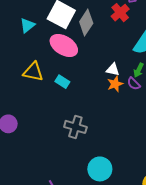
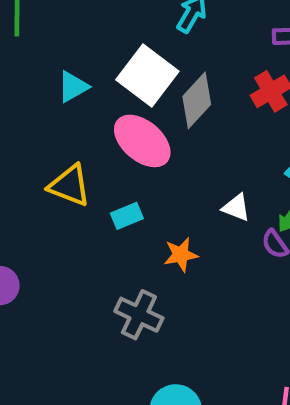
cyan rectangle: (62, 82) -> (127, 216), turned -64
orange star: (115, 84) -> (181, 255), moved

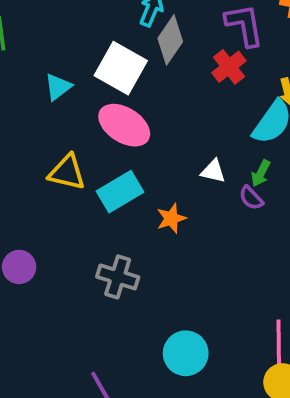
gray diamond: (197, 100) -> (170, 40), moved
cyan rectangle: (127, 216) -> (120, 192), size x1.6
gray cross: (139, 315) -> (118, 277), moved

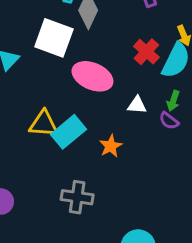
red cross: (229, 67) -> (146, 52), moved
pink ellipse: (124, 125) -> (92, 76), moved
yellow triangle: (67, 172) -> (44, 124), moved

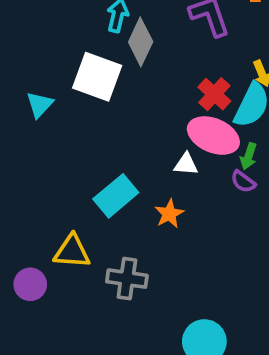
pink ellipse: (92, 76) -> (213, 136), moved
white triangle: (137, 105) -> (186, 164), moved
yellow triangle: (44, 124) -> (72, 251), moved

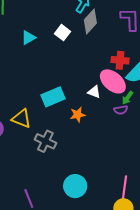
white square: (97, 77) -> (62, 33), size x0.6
red cross: (214, 94) -> (120, 60), turned 36
purple semicircle: (243, 182) -> (121, 110), turned -64

